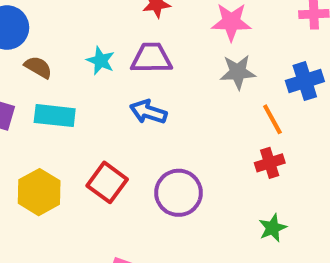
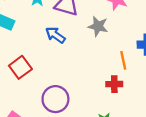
gray star: (238, 72) -> (98, 26), moved
purple circle: (179, 193) -> (55, 99), moved

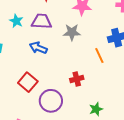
red square: (20, 67) -> (28, 82), moved
red cross: (114, 84) -> (77, 79), moved

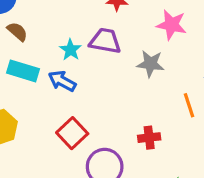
cyan star: (16, 21) -> (70, 50), moved
blue arrow: (38, 48) -> (62, 81), moved

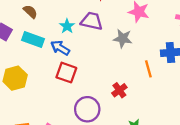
red square: (72, 133) -> (66, 73), moved, turned -30
red cross: (149, 138) -> (119, 90), turned -32

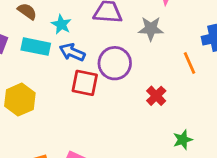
cyan star: (67, 26) -> (61, 24), moved
purple circle: (87, 109) -> (115, 63), moved

